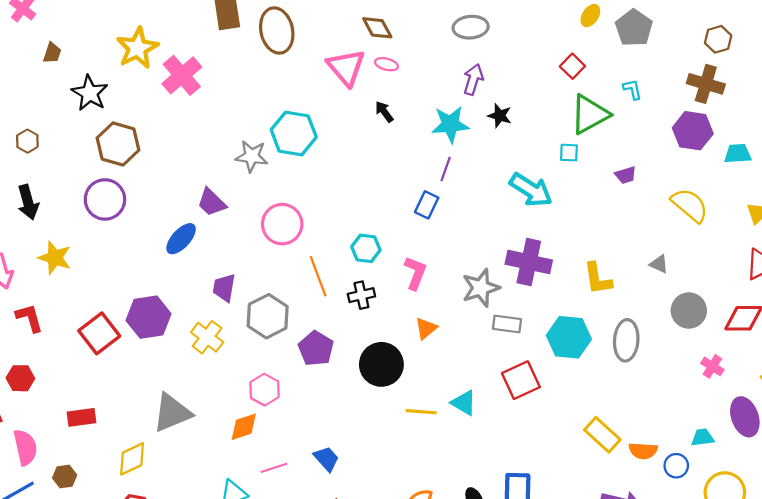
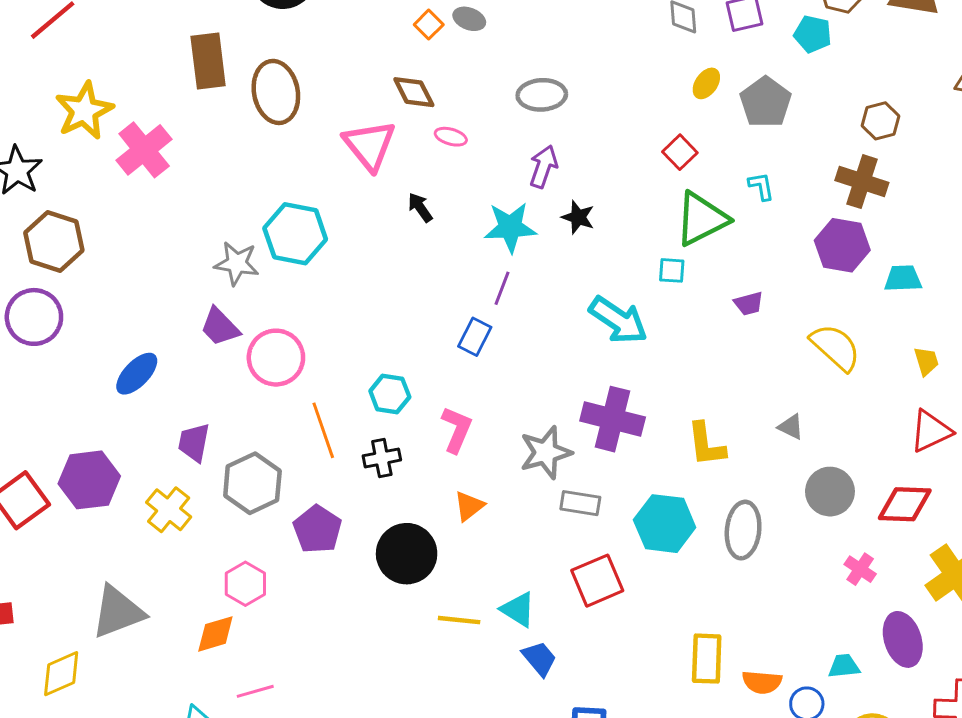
pink ellipse: (386, 64) -> (451, 137), moved
purple trapezoid: (212, 202) -> (220, 327), moved
yellow rectangle: (602, 435) -> (707, 659), turned 48
blue trapezoid: (326, 459) -> (539, 659), moved

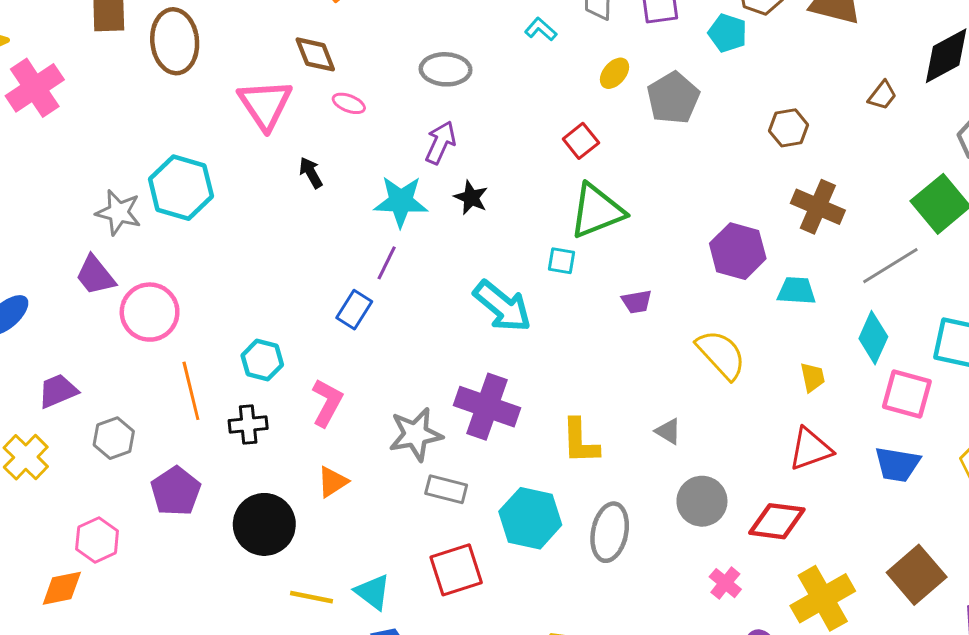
brown cross: (862, 182) -> (818, 207), moved
cyan L-shape: (761, 186) -> (541, 29), moved, turned -44
purple trapezoid: (194, 442) -> (58, 391), turned 51
gray hexagon: (252, 483) -> (114, 438), size x0.7

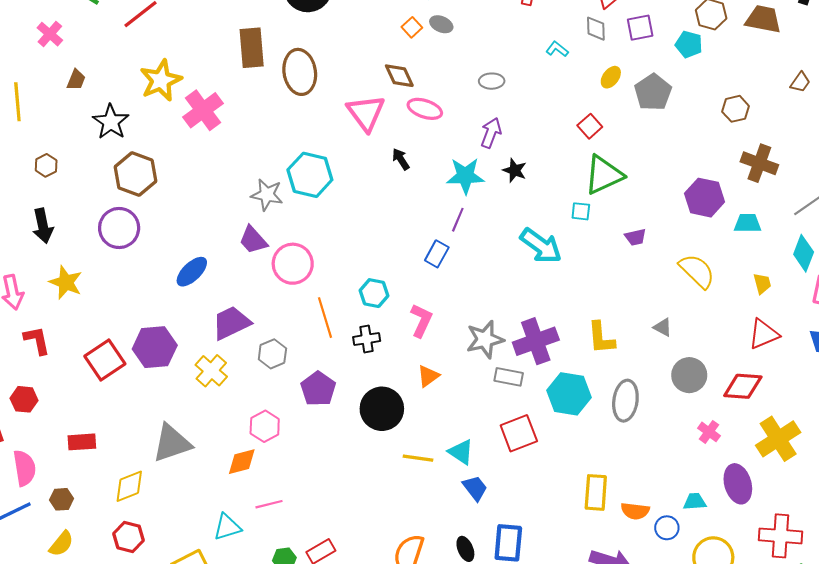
gray ellipse: (446, 69) -> (492, 81), size x0.7
pink ellipse: (349, 103) -> (425, 109), size x1.5
purple trapezoid: (58, 391) -> (231, 323), size x1.4
purple cross: (487, 407) -> (536, 341), moved, turned -36

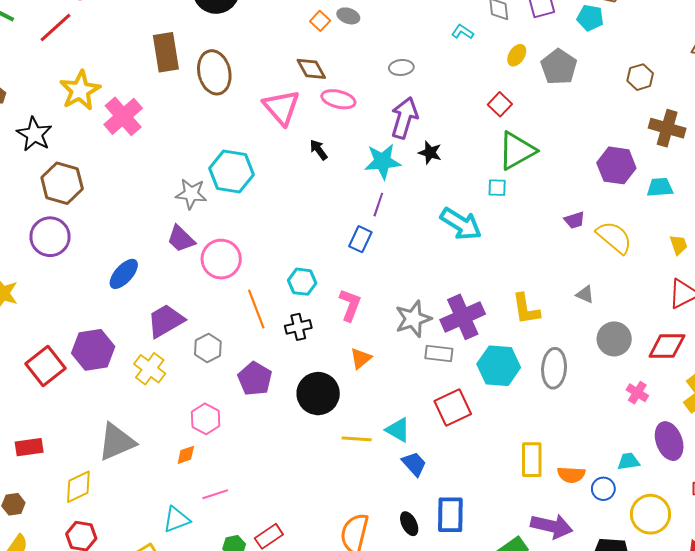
purple arrow: (491, 133) -> (404, 118), size x1.4
purple trapezoid: (635, 237) -> (574, 220), moved
orange diamond: (242, 462) -> (186, 455), size x0.7

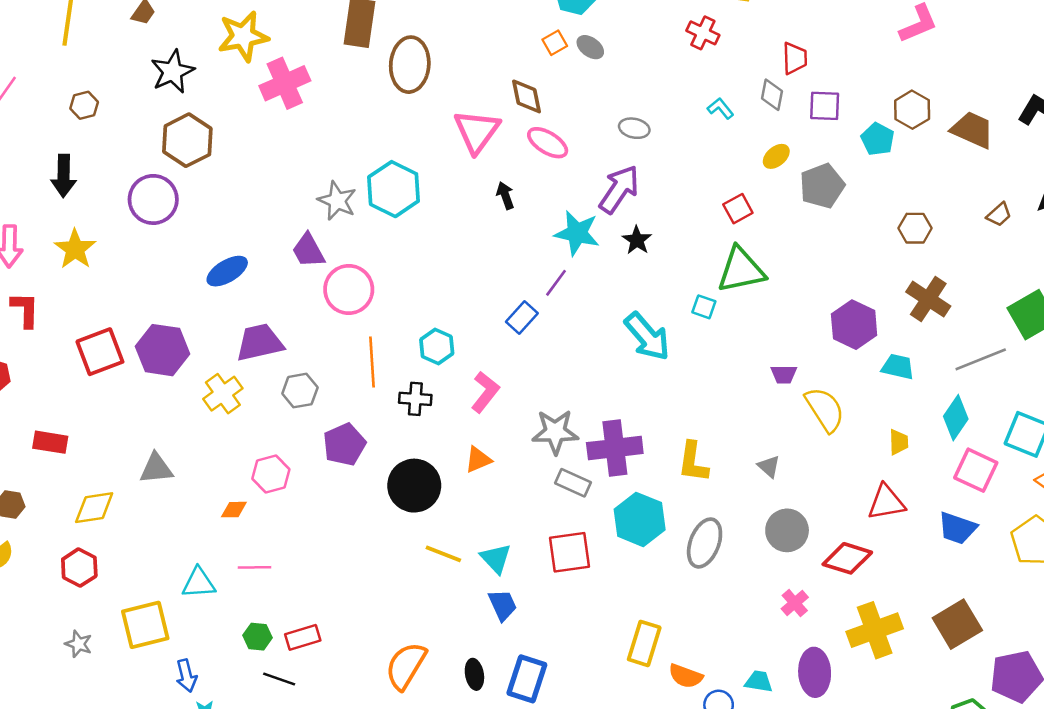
gray triangle: (117, 442) -> (156, 468), size x0.7

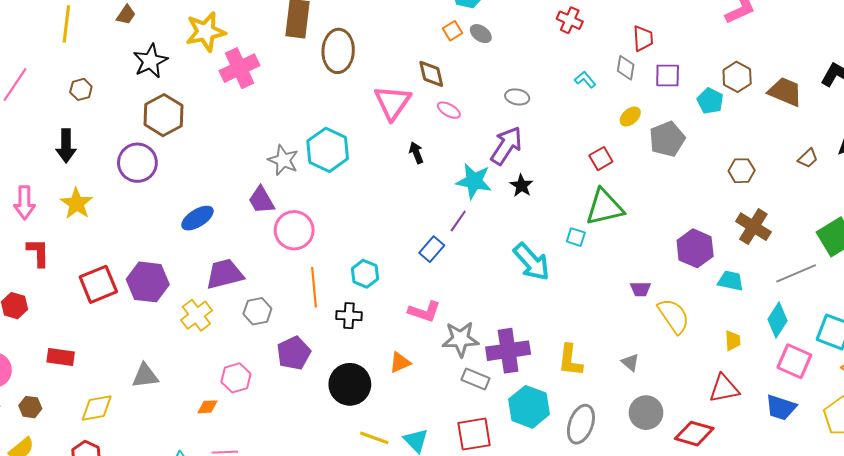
pink ellipse: (548, 143) -> (449, 110), size x0.7
pink L-shape: (485, 392) -> (424, 312), moved, turned 72

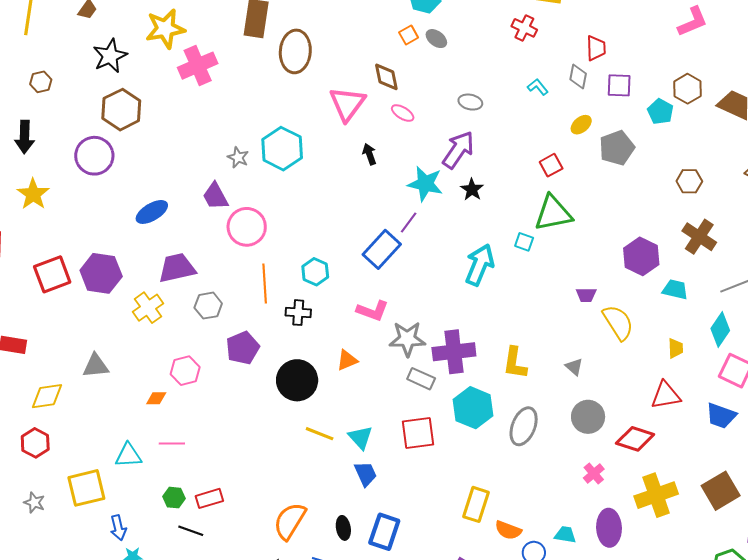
gray star: (283, 160) -> (238, 157), size x0.7
blue rectangle: (432, 249) -> (382, 249), size x1.5
cyan arrow: (531, 262) -> (480, 265), turned -117

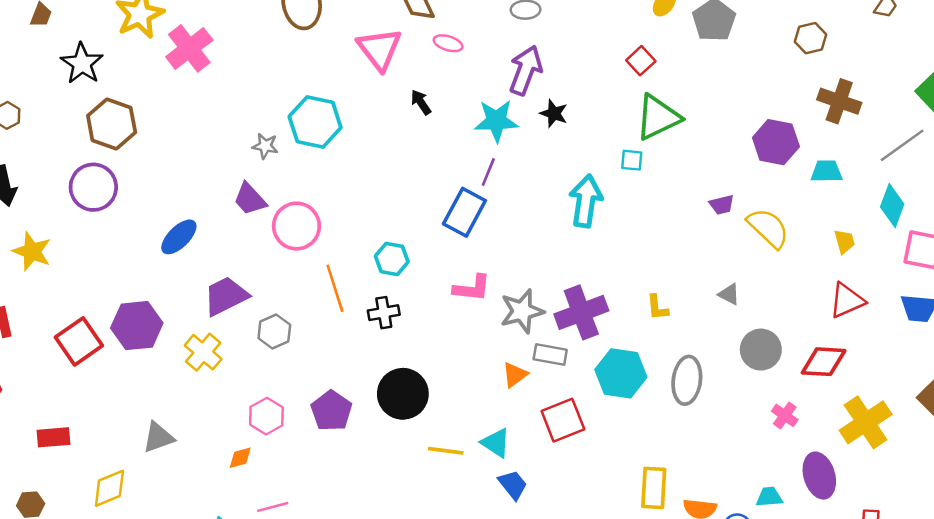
purple pentagon: (243, 348) -> (331, 411), moved
orange triangle: (347, 360) -> (515, 375), moved
yellow L-shape: (515, 363) -> (657, 307), size x0.7

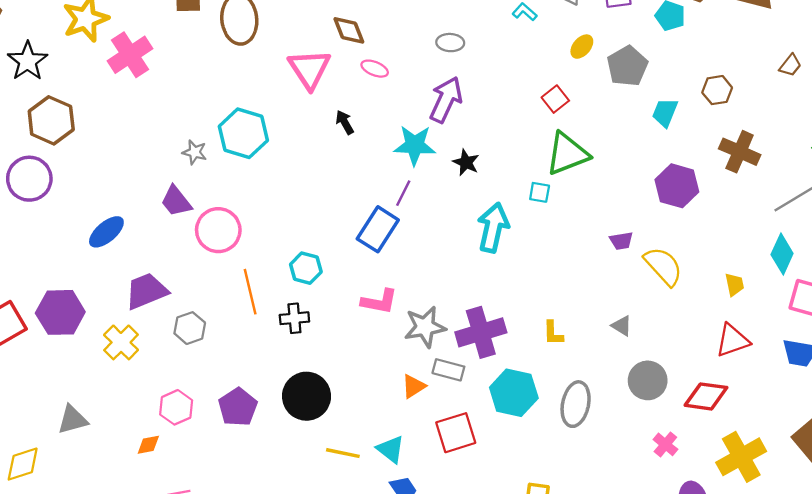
black star: (554, 114) -> (466, 162), moved
cyan trapezoid: (826, 171) -> (665, 112), moved, turned -72

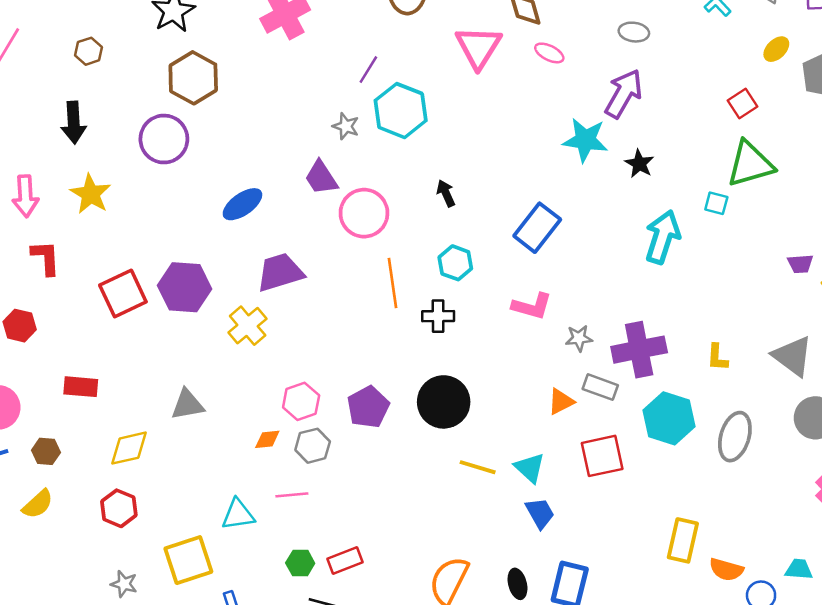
black arrow: (345, 122) -> (446, 193), moved
purple line: (403, 193) -> (368, 70), moved
gray triangle: (622, 326) -> (793, 356), size x1.8
gray star: (425, 327) -> (579, 338), size x0.6
gray hexagon: (190, 328) -> (313, 446), moved

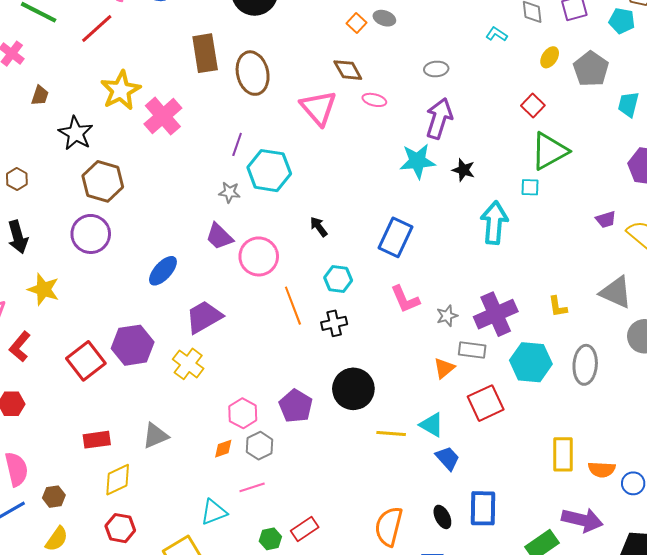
red L-shape: (46, 258) -> (20, 347), turned -124
pink L-shape: (532, 306) -> (405, 299), turned 64
red rectangle: (81, 387) -> (97, 440), moved

